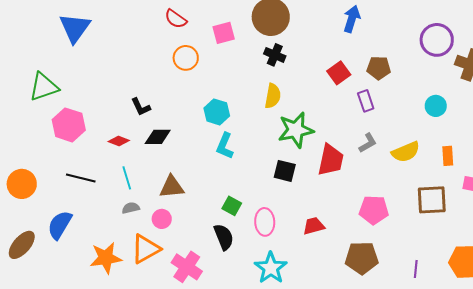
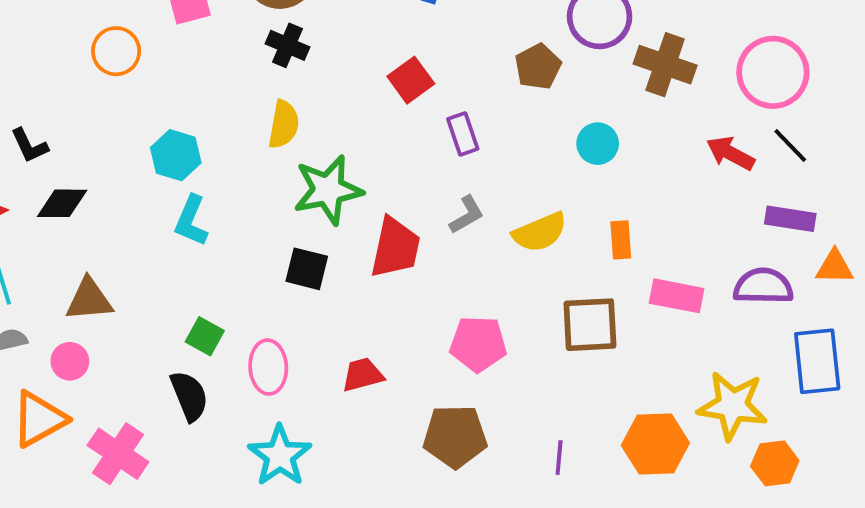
brown pentagon: (379, 68) -> (538, 67), moved, turned -30

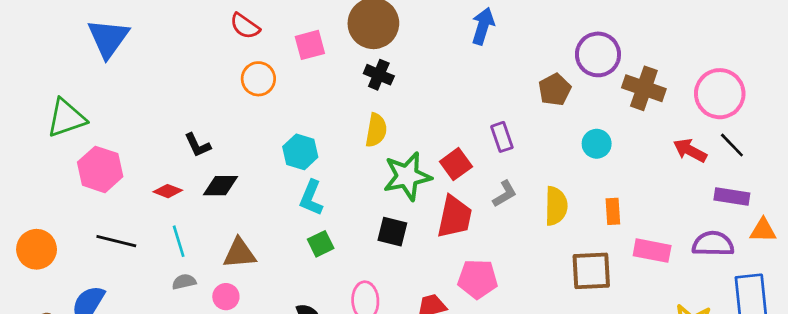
red square: (411, 80) -> (456, 164), moved
yellow semicircle: (540, 232) -> (556, 206), turned -66
green square: (205, 336) -> (321, 244), moved, turned 35
pink pentagon: (478, 344) -> (478, 279), moved

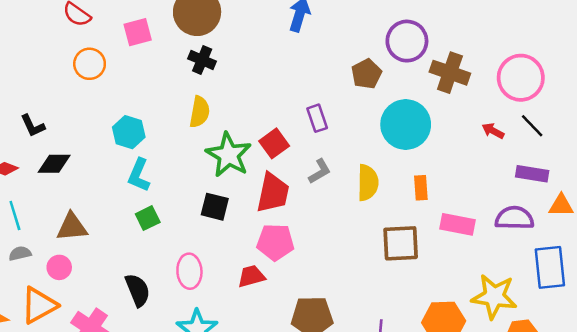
cyan circle: (597, 144) -> (406, 124), size x1.8
red arrow: (690, 150) -> (493, 131), size x0.7
green star: (407, 176) -> (229, 155), turned -30
pink pentagon: (478, 279) -> (275, 242), moved

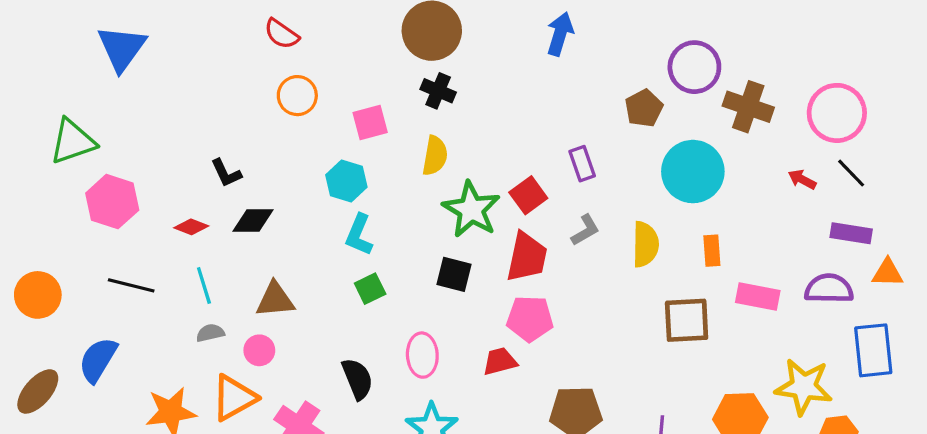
pink square: (138, 32) -> (370, 122), moved

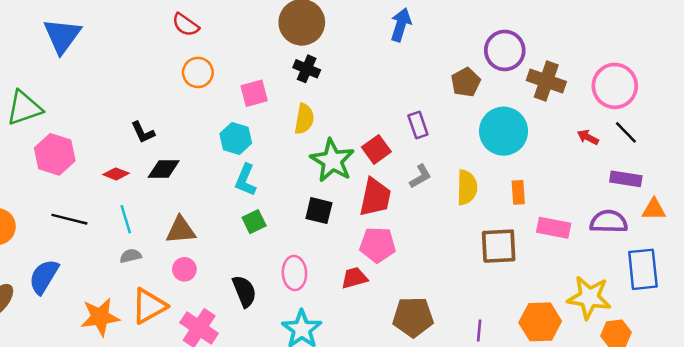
pink circle: (259, 350) -> (184, 269), moved

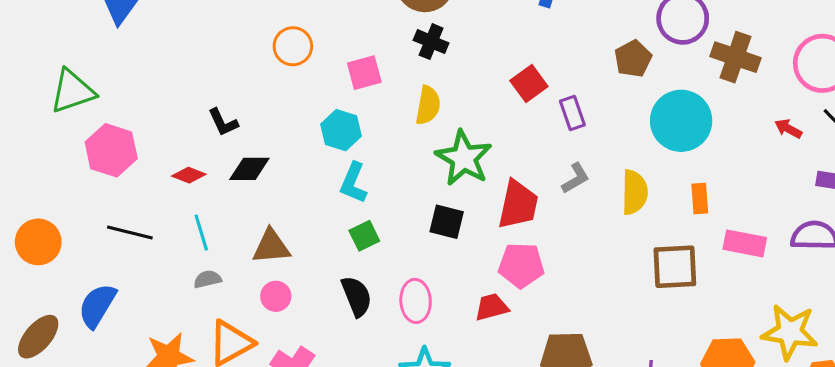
red square: (376, 149) -> (529, 84), moved
black semicircle: (244, 291) -> (357, 296), moved

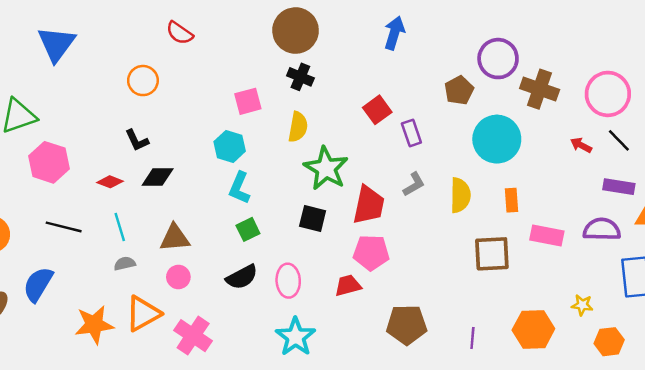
orange circle: (293, 46) -> (143, 81), moved
black semicircle: (357, 296) -> (242, 277), turned 84
yellow star: (790, 332) -> (582, 305), size x0.5

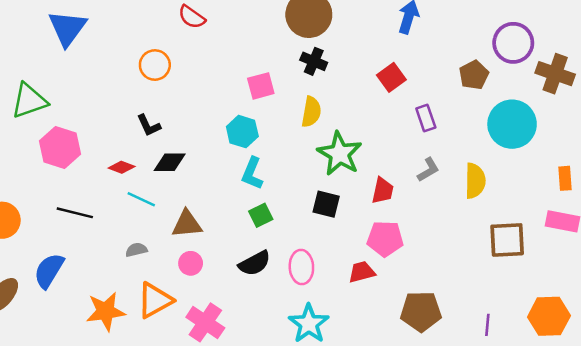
red square: (377, 110) -> (391, 77), moved
orange rectangle: (511, 200) -> (565, 178), moved
red trapezoid: (369, 205) -> (383, 191), size x0.7
cyan line: (120, 227) -> (141, 199), moved, turned -48

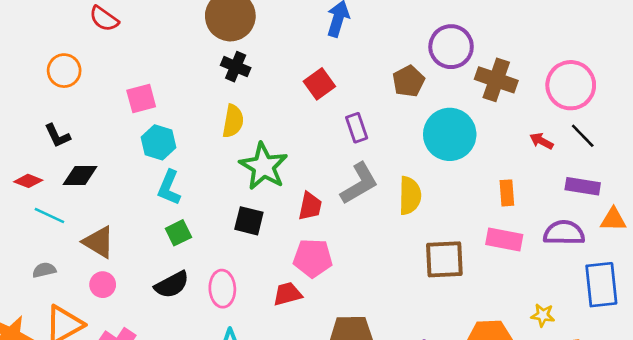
pink square: (261, 86) -> (141, 98), moved
gray L-shape: (428, 170) -> (359, 184), size x1.6
brown triangle: (187, 224) -> (99, 242), turned 36

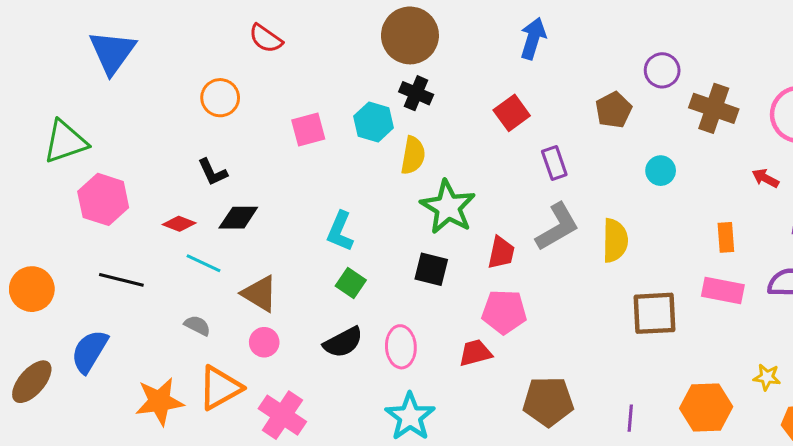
purple circle: (451, 47) -> (662, 70), size x0.7
cyan circle: (450, 134) -> (661, 171), size x0.5
cyan hexagon: (159, 142) -> (374, 122), moved
green square: (178, 233) -> (351, 283), turned -30
gray semicircle: (44, 270) -> (197, 326), turned 40

